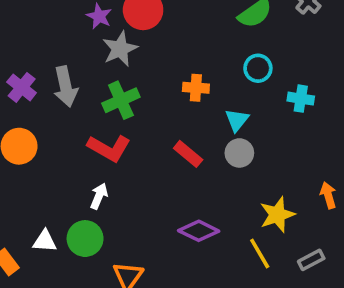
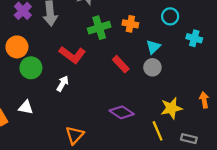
green cross: (121, 100) -> (99, 28), moved
green circle: (85, 239) -> (31, 68), moved
gray rectangle: (311, 260) -> (189, 139), turned 35

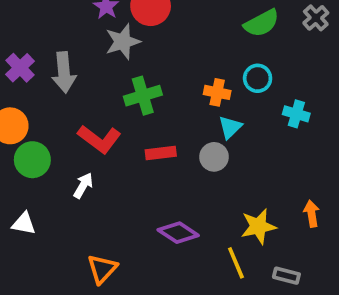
orange cross: (130, 24) -> (217, 92), moved
red rectangle: (121, 64) -> (161, 153), moved, turned -54
gray circle: (152, 67) -> (214, 157), moved

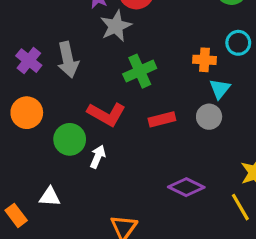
green circle: (32, 160) -> (70, 139), moved

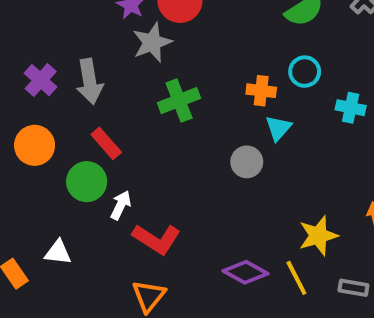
red L-shape: (107, 114) -> (157, 239), moved
gray circle: (209, 117) -> (247, 162), moved
red rectangle: (162, 119) -> (106, 143), moved, turned 60
purple diamond: (186, 187) -> (246, 272), moved

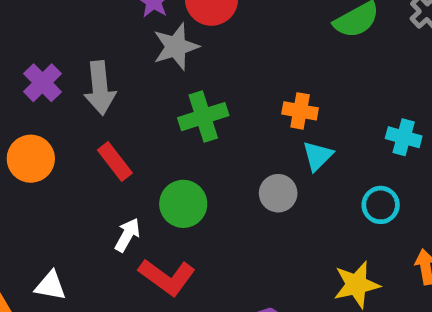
cyan circle: (305, 72) -> (381, 205), moved
green circle: (87, 182) -> (183, 204), moved

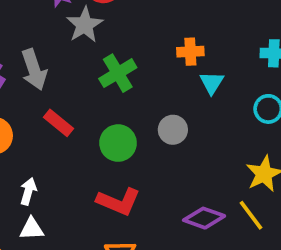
gray circle: (278, 193) -> (173, 130), moved
white arrow: (127, 235) -> (28, 191), moved

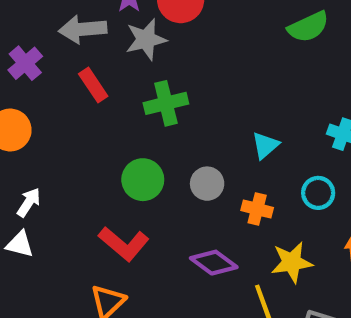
orange cross: (190, 52) -> (257, 209), moved
gray arrow: (34, 70) -> (83, 29), moved, turned 87
red rectangle: (59, 123) -> (93, 85), moved
purple diamond: (204, 218) -> (214, 263), moved

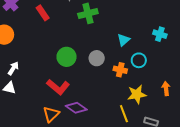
green cross: (166, 103) -> (88, 13), moved
cyan circle: (318, 193) -> (139, 60), moved
purple diamond: (214, 263) -> (76, 108), moved

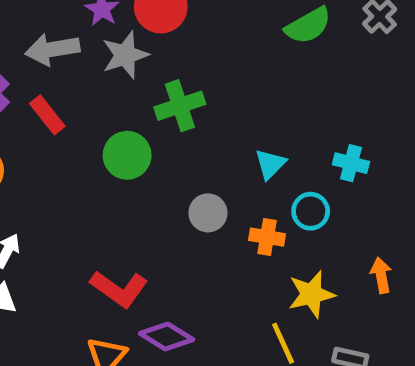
red rectangle: (43, 13) -> (47, 115), moved
cyan cross: (160, 34) -> (351, 163), moved
green circle: (67, 57) -> (127, 155), moved

